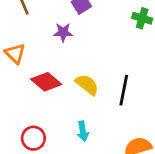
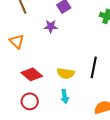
red diamond: (46, 82) -> (32, 74), moved
yellow semicircle: (87, 85) -> (66, 73), moved, turned 150

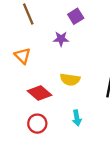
yellow semicircle: (66, 73) -> (70, 79), moved

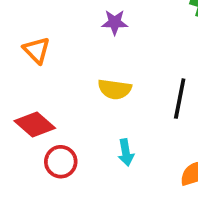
purple star: (61, 39) -> (115, 22), moved
red diamond: (40, 93) -> (35, 125), moved

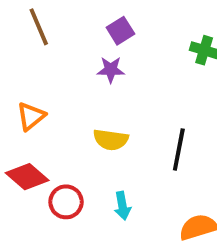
orange triangle: (37, 50) -> (31, 116), moved, turned 36
red circle: (61, 162) -> (66, 202), moved

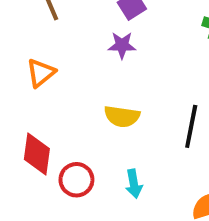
orange triangle: (31, 116) -> (41, 73), moved
red diamond: (27, 177) -> (37, 154), turned 57

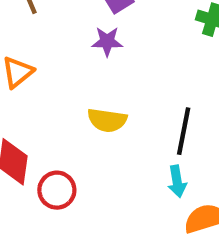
cyan arrow: (134, 184) -> (177, 181), moved

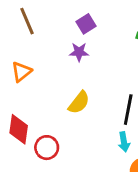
yellow semicircle: (107, 120) -> (79, 103), turned -60

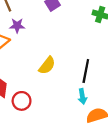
purple star: (79, 52) -> (17, 26), moved

